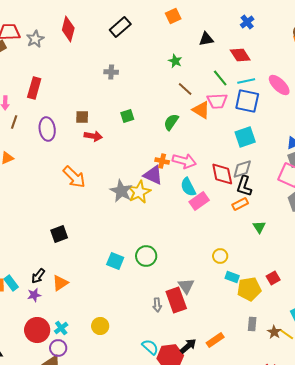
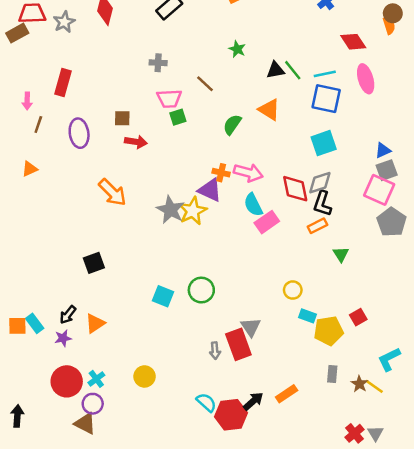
black triangle: (206, 39) -> (275, 70), moved
red diamond: (240, 55) -> (353, 42), moved
pink ellipse: (279, 85) -> (366, 79), turned 30
brown line: (185, 89) -> (205, 84), moved
pink trapezoid: (217, 101) -> (169, 99), moved

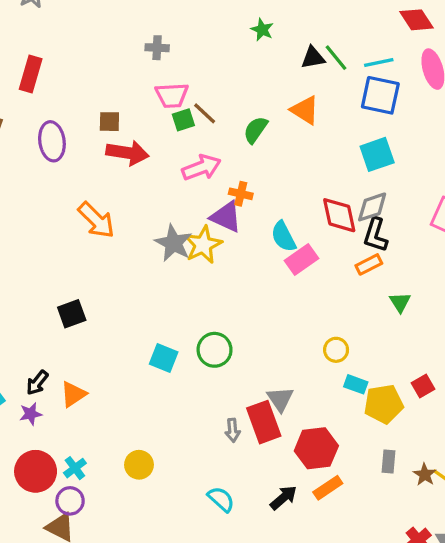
brown line: (205, 84) -> (205, 113), moved
red arrow: (136, 142) -> (127, 153), size x1.4
pink arrow: (248, 173) -> (201, 168), moved, turned -36
red hexagon: (231, 415) -> (316, 448), moved

